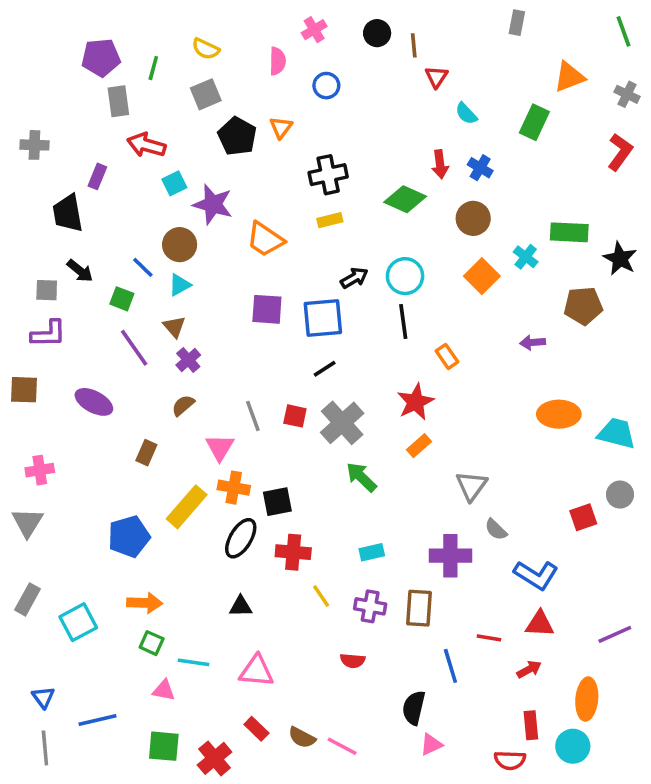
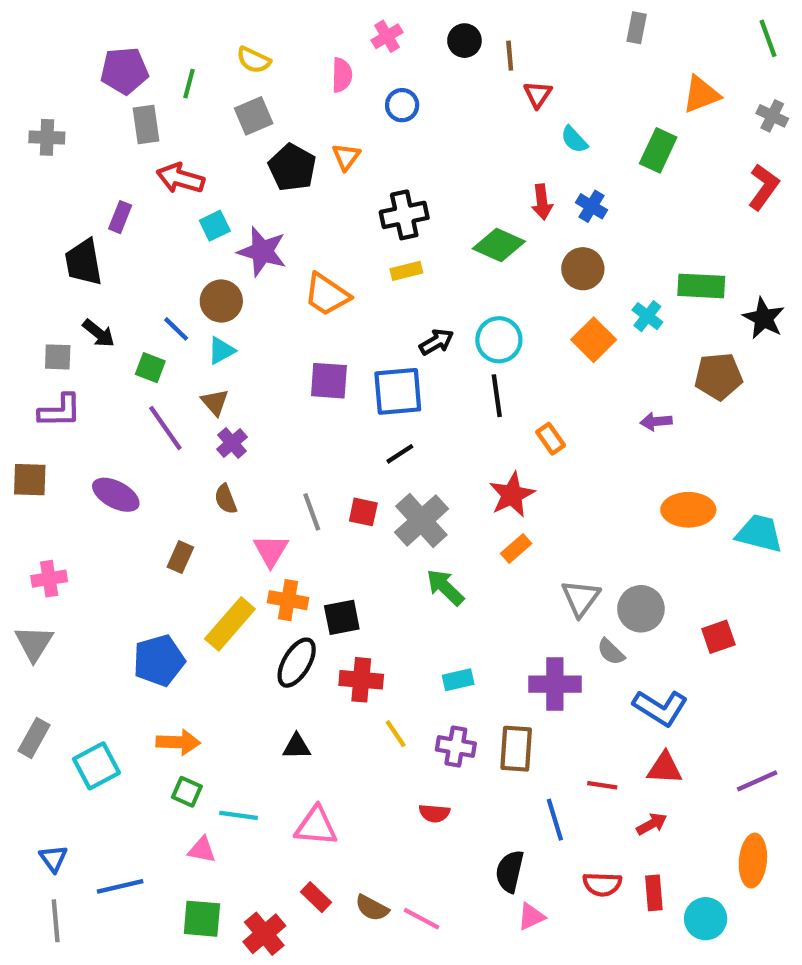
gray cross: (34, 145) -> (47, 137), moved
brown semicircle: (183, 405) -> (226, 499), turned -70
gray circle: (620, 495) -> (641, 609), moved, size x1.4
orange ellipse: (587, 699) -> (753, 861), moved
red semicircle: (510, 760) -> (602, 884), moved

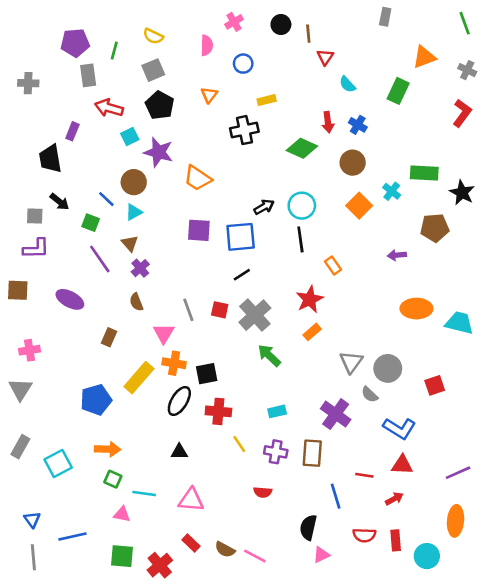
black pentagon: (292, 168) -> (160, 105), moved
yellow rectangle: (406, 271) -> (267, 100), moved
purple cross: (555, 684) -> (336, 414), turned 36

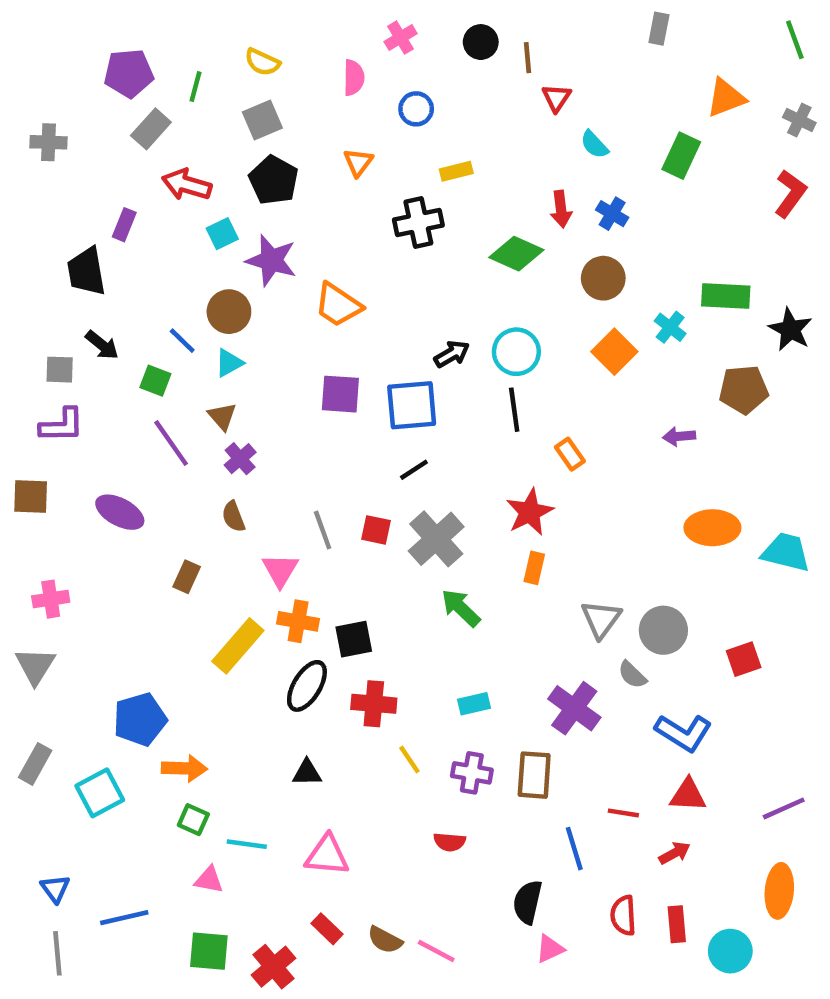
gray rectangle: (88, 75) -> (151, 129), turned 50
orange rectangle: (312, 332) -> (534, 568), turned -36
blue pentagon: (96, 400) -> (140, 719), moved
red semicircle: (364, 535) -> (623, 915), turned 85

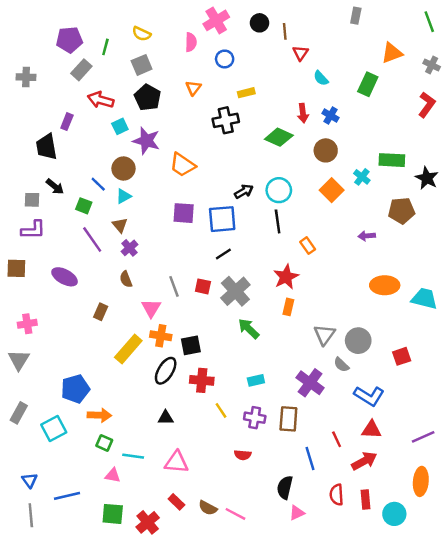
pink cross: (401, 38) -> (216, 20), size x1.5
red line: (623, 813) -> (337, 439), turned 56
red arrow: (675, 853) -> (364, 461), size x1.5

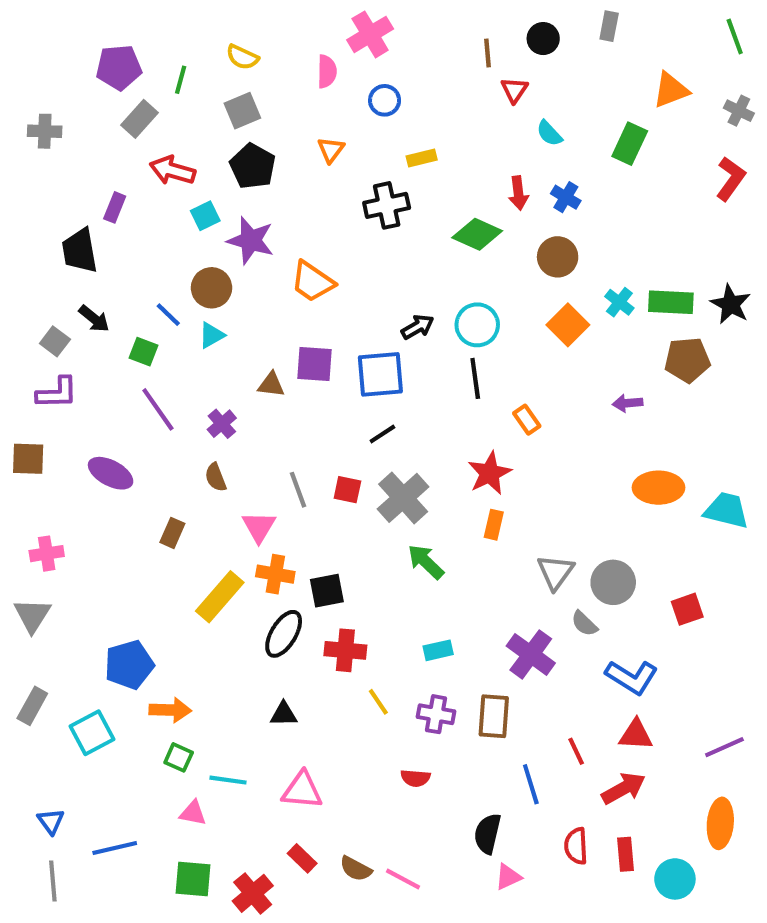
black circle: (260, 23) -> (543, 39), moved
green rectangle: (392, 160) -> (671, 302), moved
gray square: (32, 200) -> (55, 341), turned 35
brown triangle: (120, 225) -> (271, 385), moved, turned -42

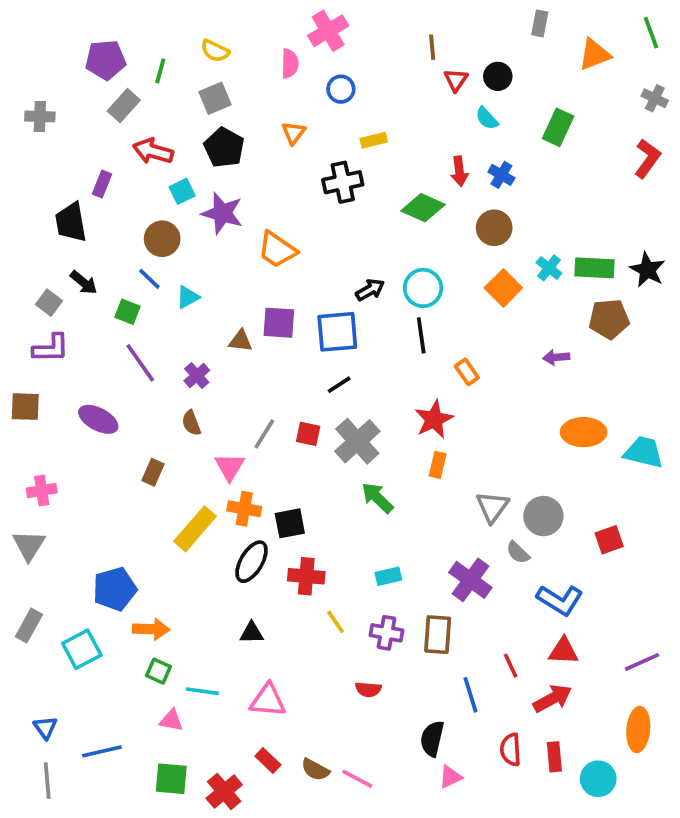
black circle: (543, 39) -> (498, 76), moved
orange triangle: (671, 90) -> (595, 54), moved
brown circle: (211, 288) -> (162, 239), moved
gray line: (298, 490) -> (264, 434), turned 52

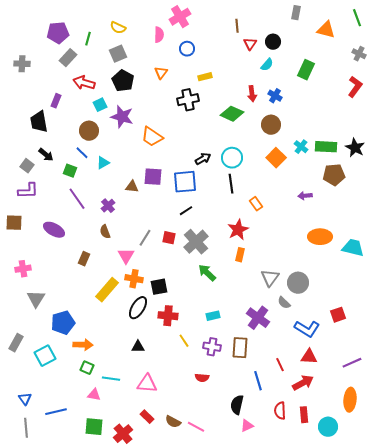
orange triangle: (595, 54) -> (326, 30), turned 36
cyan semicircle: (487, 118) -> (267, 65), turned -96
red square: (609, 540) -> (338, 315), moved
gray triangle: (29, 545) -> (36, 299), moved

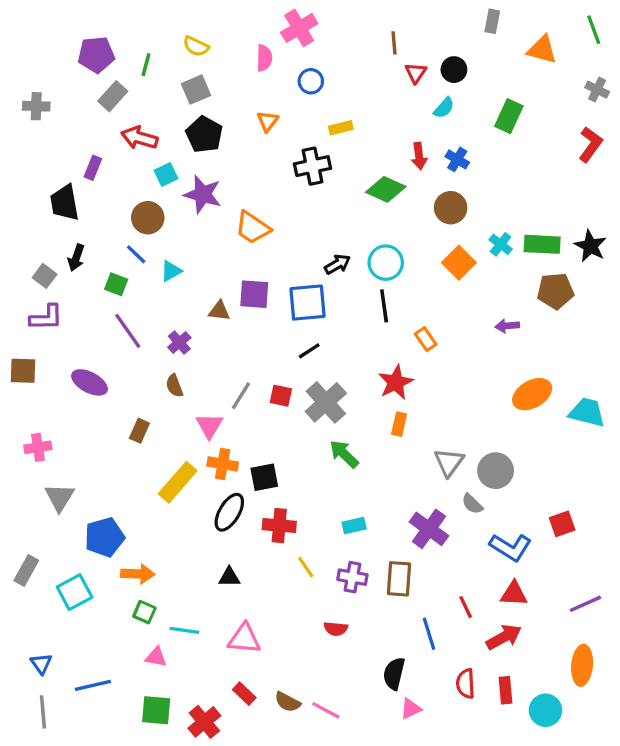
black arrow: (46, 155) -> (76, 258), turned 70
orange ellipse: (320, 237) -> (532, 394), turned -30

